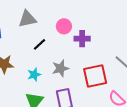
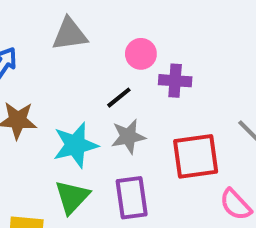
black line: (39, 44) -> (119, 98), moved
cyan star: (34, 75) -> (75, 145), size x1.6

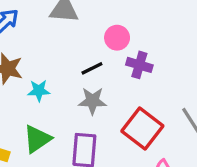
cyan star: (75, 145) -> (39, 91), moved, size x0.6
red square: (196, 156) -> (142, 129), turned 33

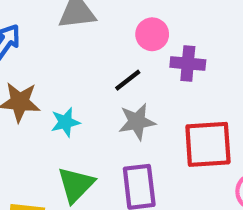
red square: (142, 129) -> (208, 144), turned -30

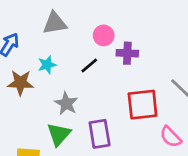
cyan star: (65, 122) -> (47, 65), moved
gray star: (137, 122) -> (66, 103), moved, turned -30

